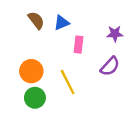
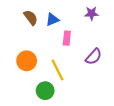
purple star: (115, 34) -> (92, 13), moved
green circle: (35, 98) -> (45, 91), moved

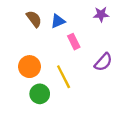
pink rectangle: (67, 38) -> (74, 42), turned -32
green circle: (45, 91) -> (40, 94), moved

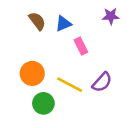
purple semicircle: (103, 62) -> (102, 82), moved
yellow line: (64, 77) -> (70, 85), turned -35

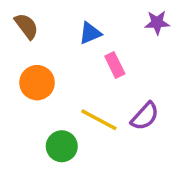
brown semicircle: (37, 21) -> (26, 26), moved
orange circle: (32, 73) -> (37, 83), moved

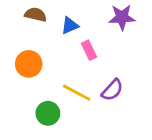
purple star: (157, 23) -> (122, 17), size x1.4
brown semicircle: (26, 26) -> (36, 15), moved, turned -40

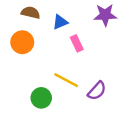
orange circle: (29, 64) -> (22, 42), moved
purple semicircle: (112, 90) -> (97, 91), moved

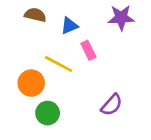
orange circle: (22, 42) -> (31, 83), moved
yellow line: (66, 80) -> (58, 64), moved

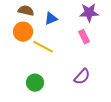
pink rectangle: (88, 50) -> (84, 37), moved
orange circle: (31, 83) -> (23, 32), moved

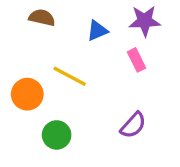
blue triangle: (51, 19) -> (97, 31), moved
orange circle: (23, 32) -> (27, 94), moved

